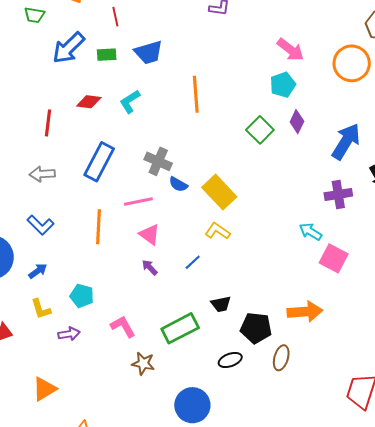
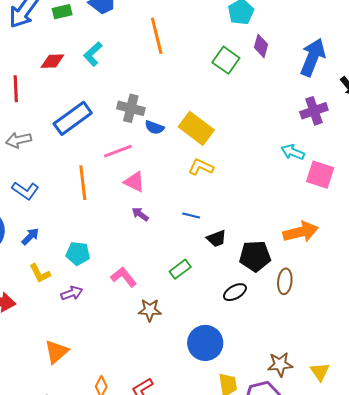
blue rectangle: (99, 162) -> (73, 118), turned 36
blue line: (193, 262) -> (191, 215), moved, turned 66
green rectangle: (180, 328) -> (180, 269), size x0.6

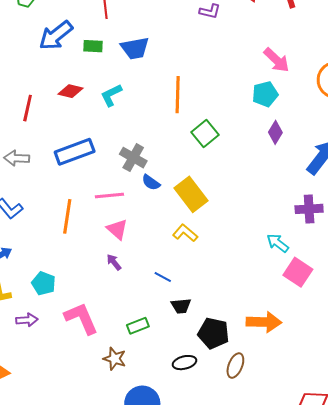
green square: (226, 60) -> (205, 133), moved
pink L-shape: (124, 277) -> (81, 318), size x1.4
brown star: (150, 310) -> (115, 359), moved

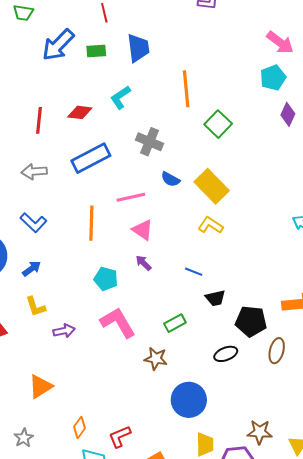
blue trapezoid: (135, 48) -> (138, 48), turned -80
red diamond: (70, 91) -> (80, 112), moved
gray cross: (133, 158) -> (150, 142), moved
cyan pentagon: (44, 283) -> (106, 279), moved

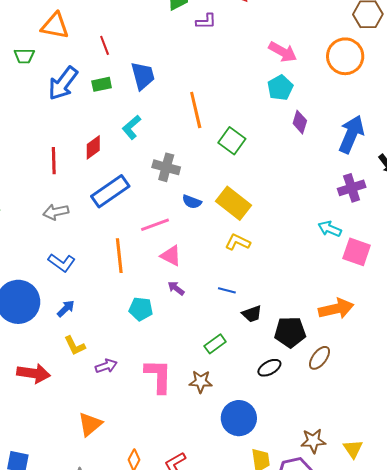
red diamond: (80, 112) -> (93, 147), turned -35
pink L-shape: (118, 323) -> (158, 376), moved, turned 39
brown ellipse: (277, 351) -> (319, 358), turned 30

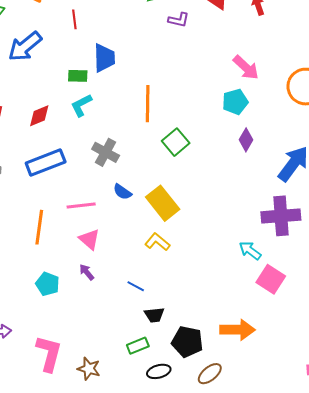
green rectangle: (102, 84) -> (78, 76), moved
purple cross: (352, 188) -> (281, 216), size x1.4
green rectangle: (215, 344) -> (138, 346), moved

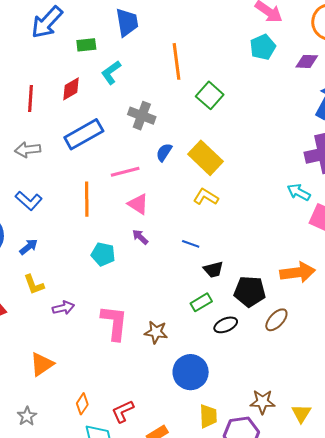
green rectangle: (78, 76) -> (86, 45), moved
purple diamond: (246, 140) -> (307, 61), moved, turned 70
blue semicircle: (122, 192) -> (164, 152), turned 96

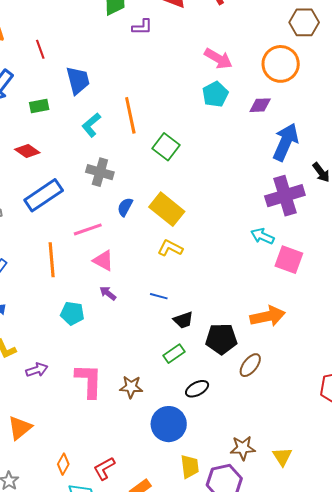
cyan L-shape: (111, 72) -> (91, 125), moved
red diamond: (71, 89) -> (27, 151), turned 70
black ellipse: (226, 325) -> (197, 389), moved

